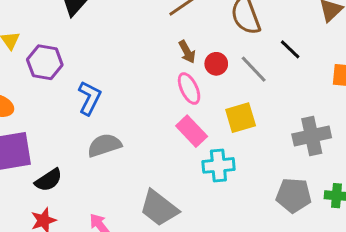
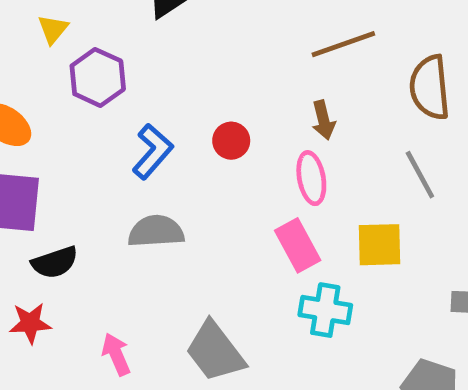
red circle: (216, 64) -> (231, 141), moved

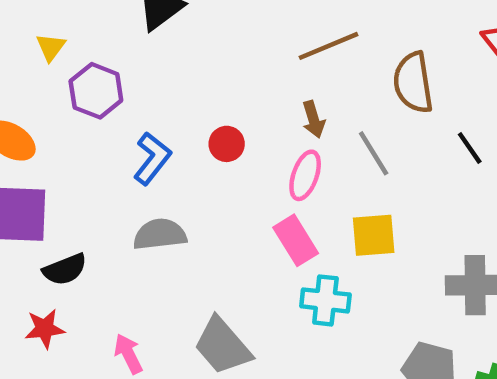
gray line: (420, 175) -> (374, 153), moved
pink ellipse: (311, 178) -> (305, 175), turned 33

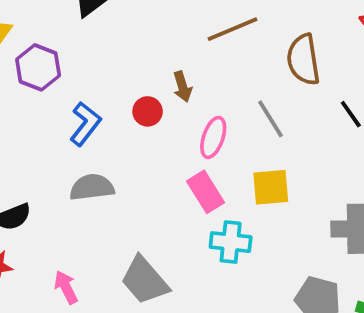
brown arrow: (314, 119) -> (183, 87), moved

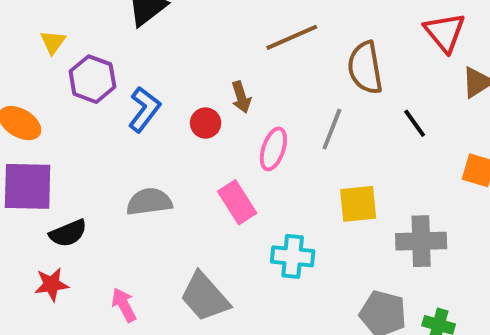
gray line: (270, 119) -> (332, 129), turned 54
blue L-shape: (85, 124) -> (144, 109), moved
yellow square: (271, 187) -> (358, 204), moved
pink rectangle: (206, 192) -> (237, 202), moved

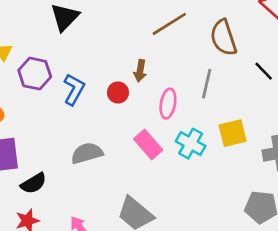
brown arrow: (241, 97) -> (140, 71), turned 35
cyan cross: (293, 256) -> (191, 144), moved, turned 32

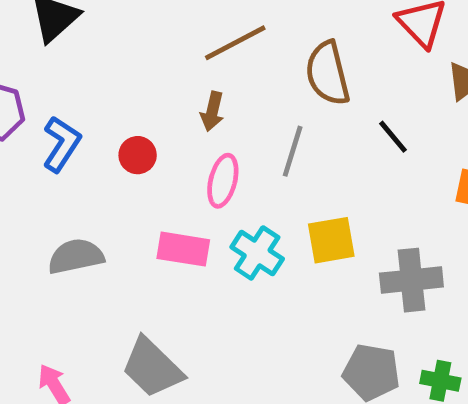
brown arrow: (140, 71) -> (212, 111), moved
pink rectangle: (148, 144) -> (183, 249), turned -44

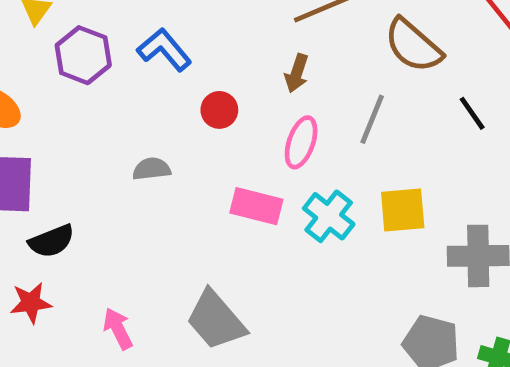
brown semicircle: (328, 73) -> (413, 45), turned -40
blue L-shape: (62, 144) -> (164, 50), moved, turned -78
gray semicircle: (76, 256) -> (152, 169), moved, size x0.7

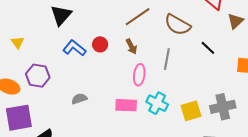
purple hexagon: (83, 55) -> (38, 76), moved
brown arrow: (297, 73) -> (131, 46), turned -35
red circle: (219, 110) -> (100, 44), moved
yellow square: (403, 210) -> (191, 111), moved

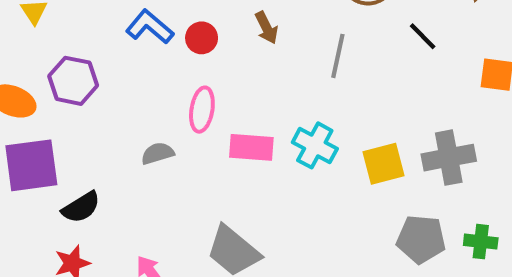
red circle: (100, 44) -> (202, 38), moved
pink ellipse: (139, 75) -> (202, 110), moved
gray semicircle: (79, 99) -> (158, 153), moved

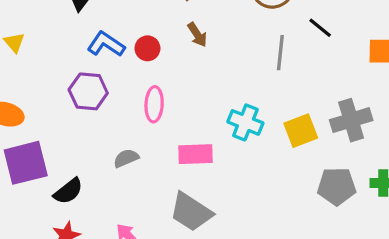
gray line: (338, 56) -> (280, 53), moved
purple hexagon: (73, 81) -> (88, 91), moved
pink rectangle: (251, 147) -> (196, 154), moved
gray semicircle: (158, 153) -> (126, 158), moved

